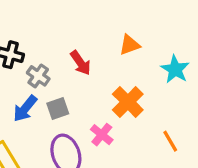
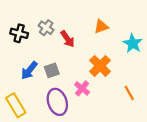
gray cross: (38, 76) -> (46, 28), moved

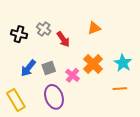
cyan star: (133, 43) -> (123, 63), moved
pink cross: (82, 88) -> (72, 75), moved
orange line: (129, 93) -> (120, 89), turned -64

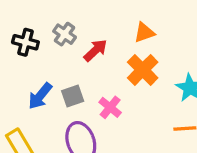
red arrow: (63, 39) -> (95, 50), turned -98
orange cross: (93, 64) -> (143, 70), moved

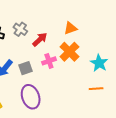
pink cross: (110, 107) -> (49, 61), moved, turned 32

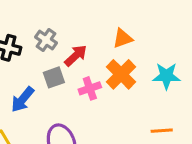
cyan star: (99, 63) -> (166, 76), moved, turned -30
gray square: (25, 68) -> (54, 77), moved

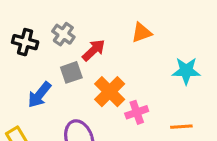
orange cross: (121, 74) -> (110, 92), moved
pink cross: (90, 88) -> (137, 112), moved

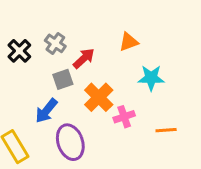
black cross: (25, 42) -> (19, 51), turned 30
cyan star: (186, 71) -> (151, 78), moved
blue arrow: (39, 95) -> (46, 111), moved

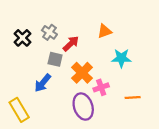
gray square: (63, 79) -> (55, 59), turned 32
purple ellipse: (70, 142) -> (83, 107), moved

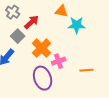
orange triangle: (105, 31) -> (62, 11), turned 32
cyan star: (121, 58) -> (77, 25), moved
gray square: (55, 59) -> (18, 36), turned 32

